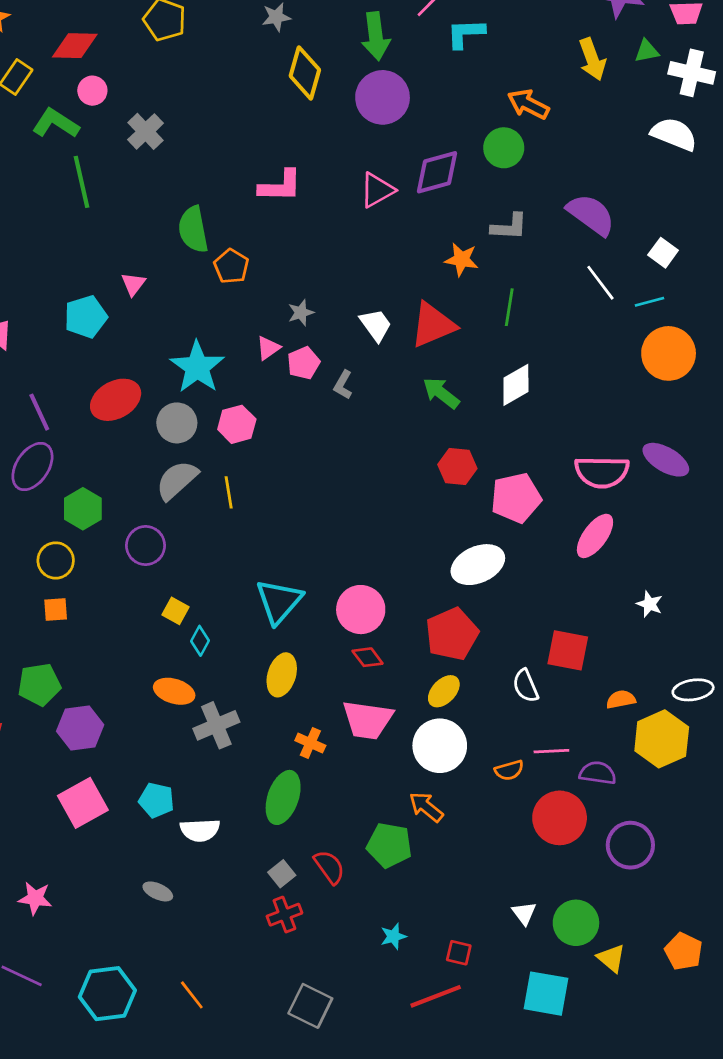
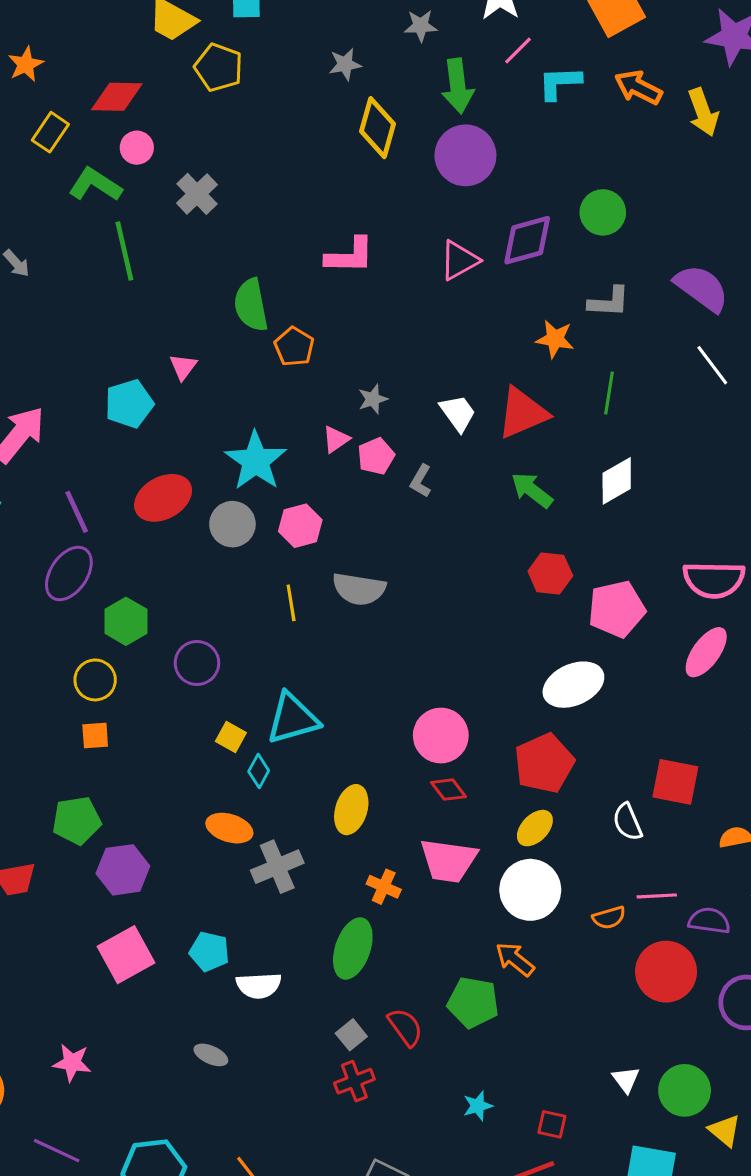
orange arrow: (528, 104) -> (638, 87), moved
gray semicircle: (177, 480) -> (359, 589), moved, turned -129
cyan triangle: (279, 601) -> (293, 719), moved, turned 33

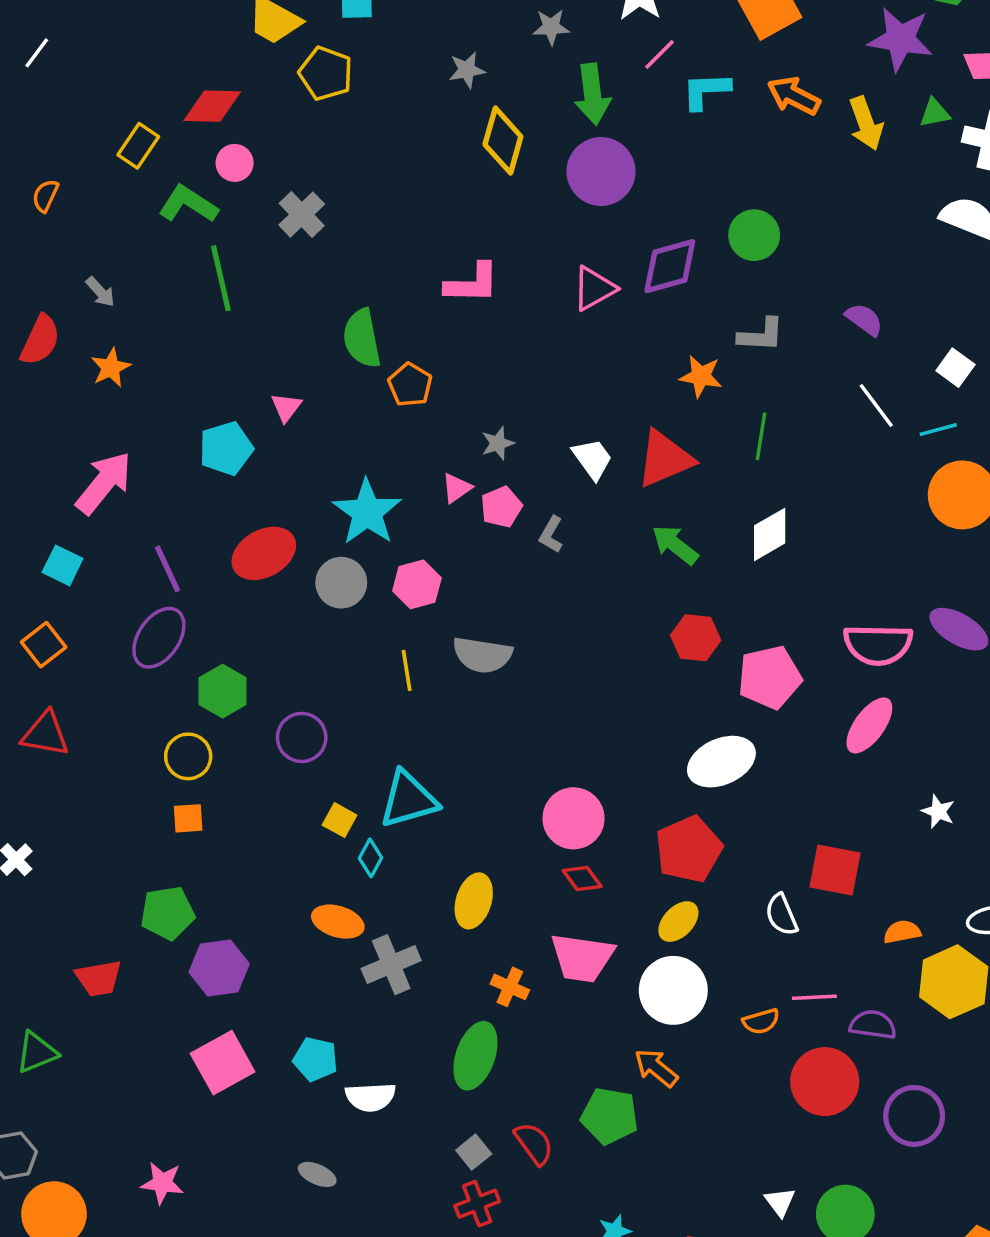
orange star: (26, 64) -> (111, 368), moved
purple semicircle: (702, 288) -> (864, 319), size x0.6

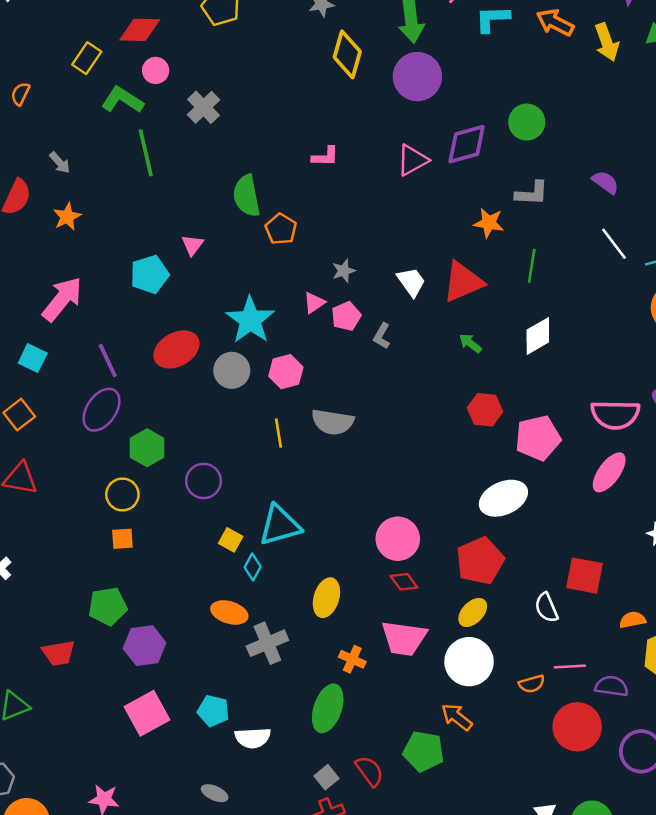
pink L-shape: (472, 283) -> (325, 156), size x0.7
green arrow: (675, 545) -> (470, 343), size x0.7

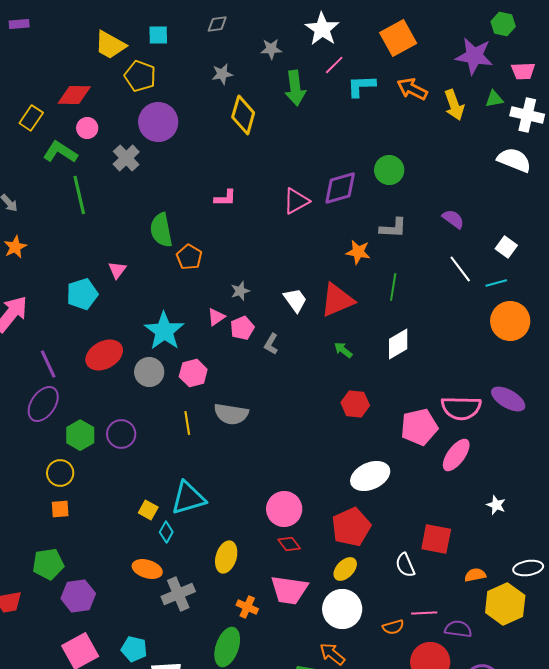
purple circle: (417, 77) -> (158, 122), moved
pink pentagon: (538, 438) -> (419, 427), moved
purple circle: (204, 481) -> (121, 434), moved

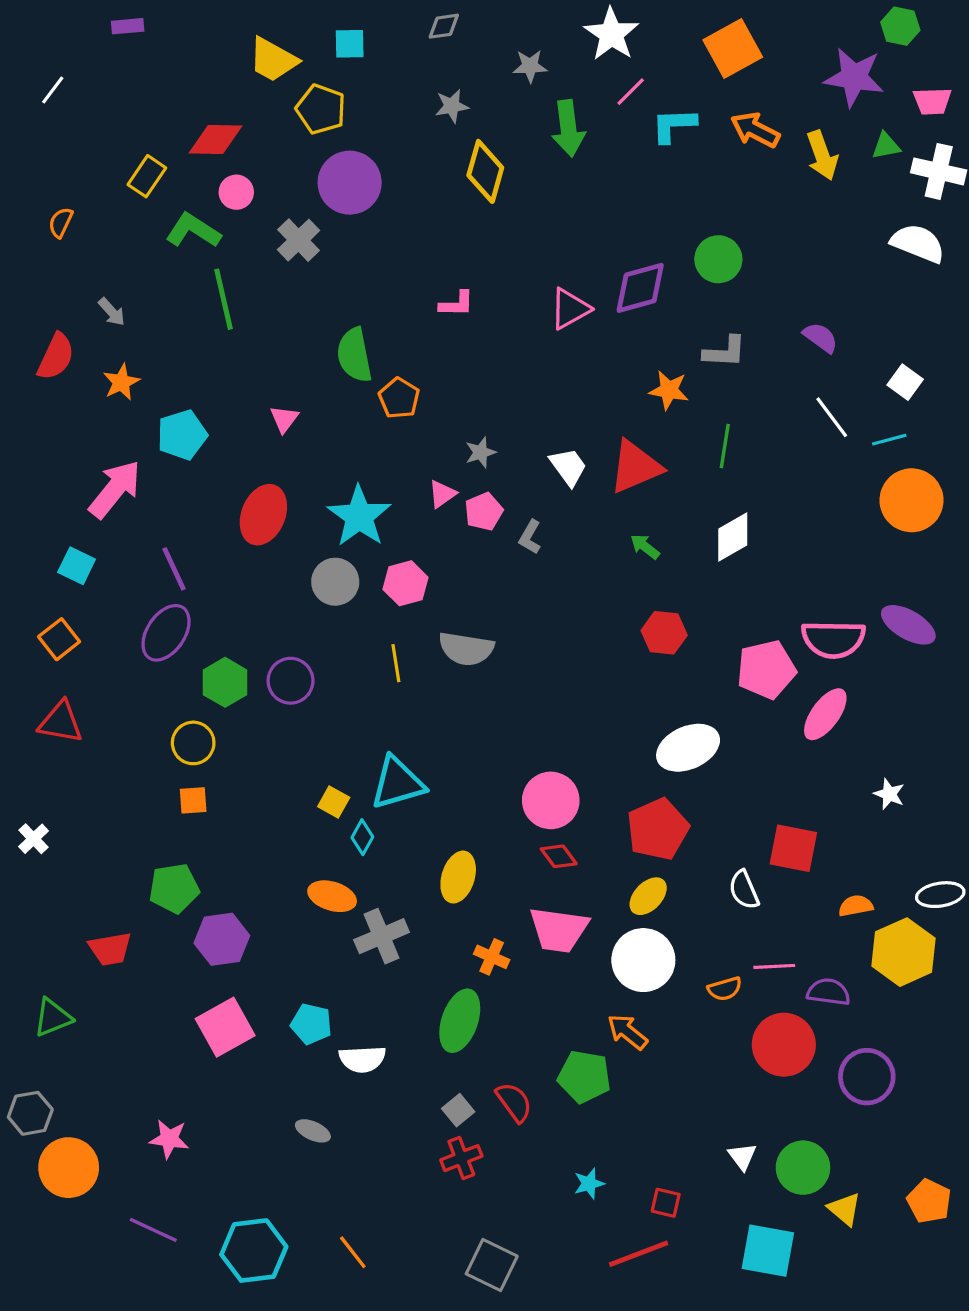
cyan pentagon: (82, 294) -> (182, 435), moved
red ellipse: (104, 355) -> (263, 515), moved, turned -39

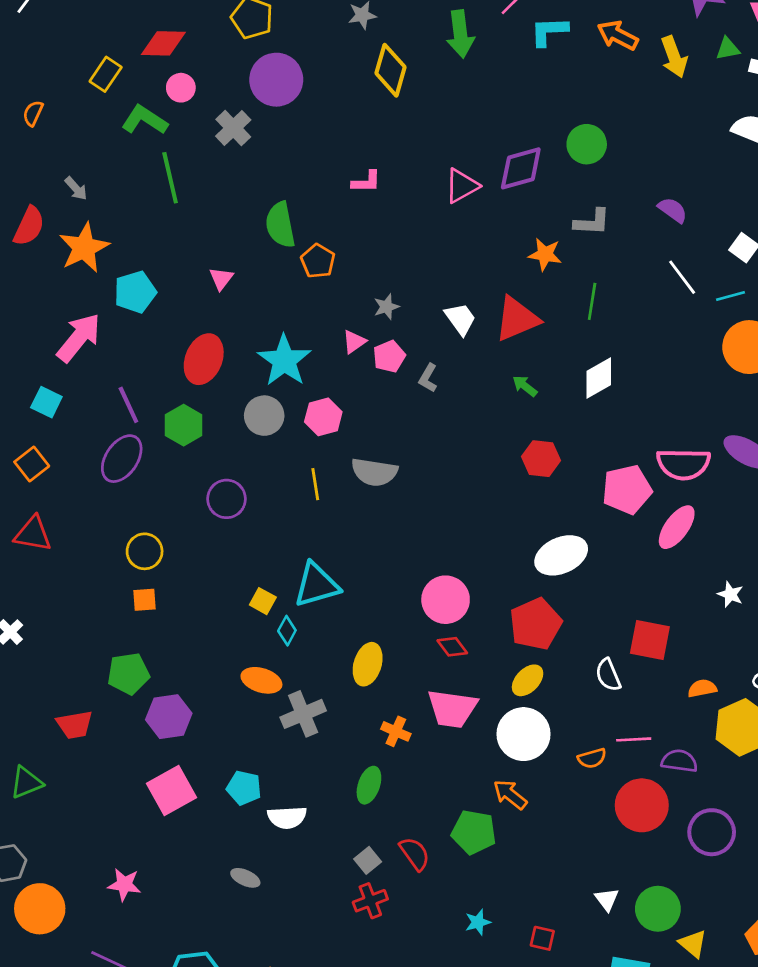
orange star: (121, 382) -> (84, 248), size x1.6
green hexagon: (225, 682) -> (184, 425), moved
green ellipse: (460, 1021) -> (369, 785), size x0.7

